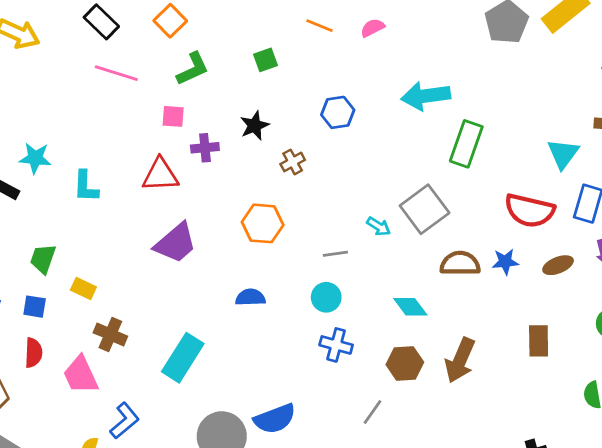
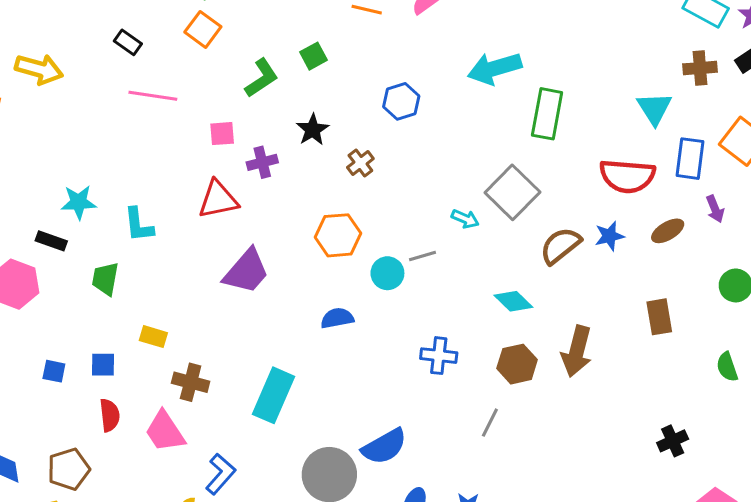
black rectangle: (101, 22) -> (128, 42), size x0.7
green L-shape: (193, 69) -> (262, 78), moved
green trapezoid: (43, 259) -> (105, 279), moved
brown semicircle: (460, 264) -> (560, 246), turned -30
cyan circle: (326, 297) -> (387, 273), moved

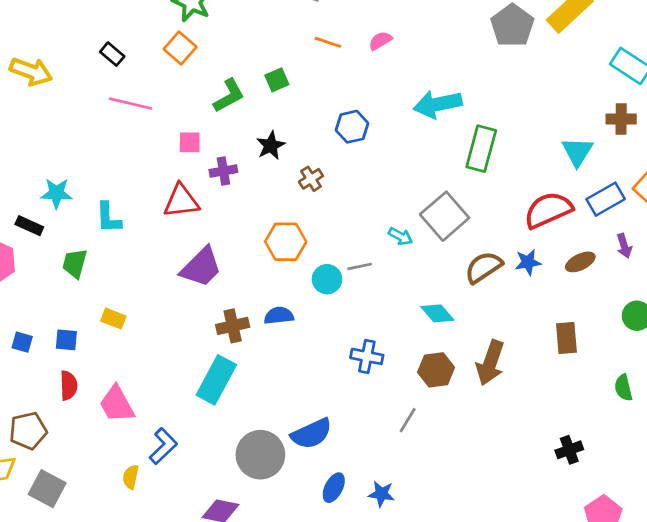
blue rectangle: (690, 159) -> (606, 199), turned 48
red semicircle: (627, 176) -> (548, 210), turned 147
brown cross: (191, 382) -> (233, 326), moved, turned -32

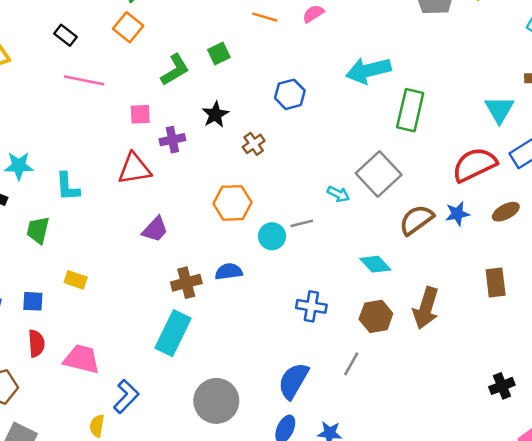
purple trapezoid: (201, 267) -> (155, 229), size x0.7
pink trapezoid: (117, 404) -> (82, 359), turned 135
blue semicircle: (312, 434) -> (293, 381), moved, turned 147

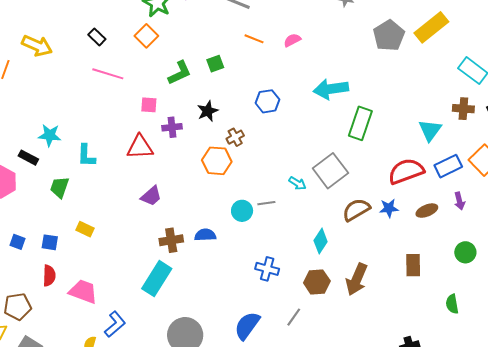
orange hexagon: (232, 203) -> (217, 161), moved
cyan diamond: (375, 264) -> (321, 241), turned 70

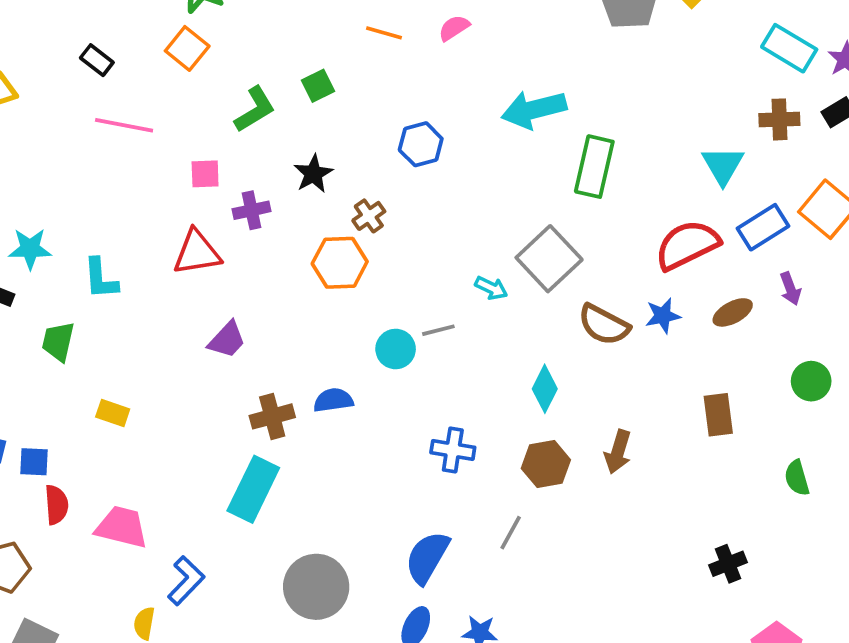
brown semicircle: (356, 210) -> (604, 325), turned -116
blue square: (50, 242) -> (34, 462), moved
brown arrow: (357, 279) -> (618, 452), size x0.7

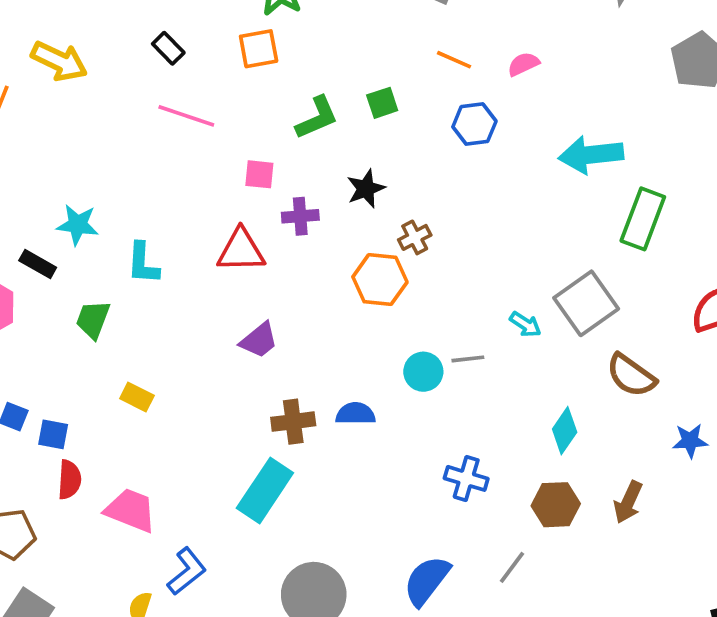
orange square: (187, 48) -> (259, 49), turned 33
blue hexagon: (421, 144) -> (474, 124), moved
blue star: (663, 316) -> (690, 441), moved

